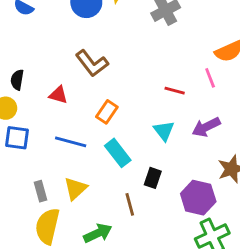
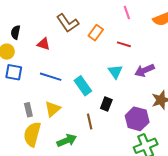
pink line: (210, 78) -> (127, 12), moved
orange rectangle: (107, 112) -> (96, 33), moved

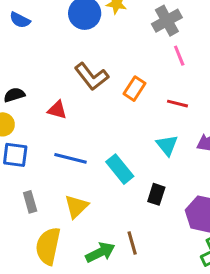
black semicircle: (16, 32) -> (14, 95), turned 64
gray rectangle: (28, 110) -> (30, 202), moved
brown line: (90, 121) -> (132, 243), moved

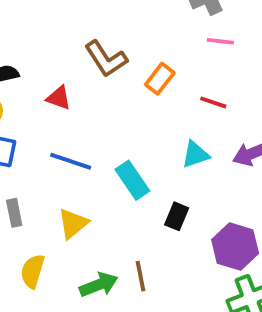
pink line: (179, 56) -> (220, 41), turned -66
cyan triangle: (167, 145) -> (195, 155), turned 45
yellow semicircle: (48, 246) -> (33, 271), size x0.7

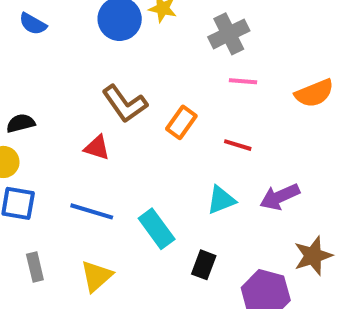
red triangle: (59, 98) -> (97, 148), moved

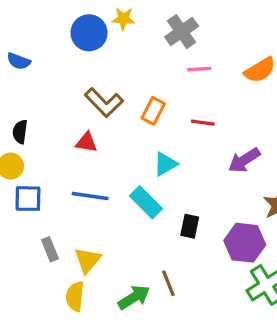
blue semicircle: (33, 24) -> (19, 61), moved
black semicircle: (21, 123) -> (20, 132), turned -60
cyan triangle: (221, 200) -> (165, 164), moved
yellow triangle: (96, 276) -> (88, 260), moved

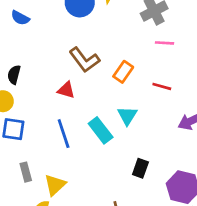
cyan triangle: (165, 164) -> (127, 116), turned -35
blue line: (90, 196) -> (64, 134), turned 56
cyan rectangle: (146, 202) -> (101, 130), moved

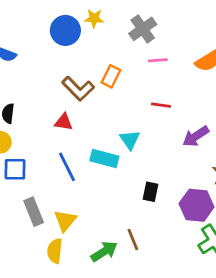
orange rectangle: (123, 72) -> (111, 76), moved
cyan rectangle: (101, 130) -> (104, 159), turned -30
gray rectangle: (26, 172) -> (34, 212), size x1.4

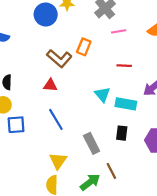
cyan rectangle: (104, 159) -> (126, 104), moved
gray rectangle: (34, 212) -> (92, 143), moved

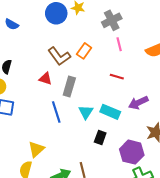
pink line: (119, 31) -> (119, 44), turned 72
cyan triangle: (102, 94) -> (86, 112), moved
blue line: (56, 119) -> (56, 112), moved
gray rectangle: (92, 143) -> (69, 86), moved, turned 30

